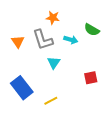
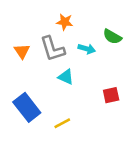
cyan triangle: (54, 63) -> (66, 77), turned -40

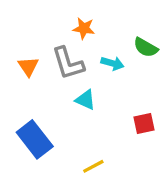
yellow line: (62, 123) -> (93, 166), moved

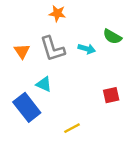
orange star: (84, 28) -> (57, 13), moved
cyan triangle: (85, 100) -> (44, 84), moved

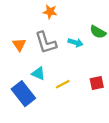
yellow line: (72, 128) -> (63, 84), moved

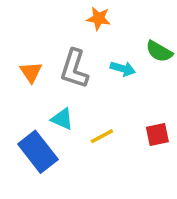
orange star: (50, 12) -> (99, 19), moved
gray L-shape: (46, 43) -> (74, 69), turned 35

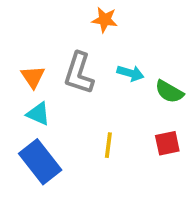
green semicircle: (159, 51) -> (169, 92), moved
cyan triangle: (62, 119) -> (38, 114), moved
yellow line: (102, 136) -> (108, 145), turned -55

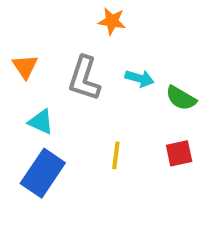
orange triangle: (33, 77) -> (25, 67), moved
blue rectangle: (40, 162) -> (43, 173), turned 72

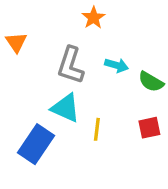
orange star: (112, 21) -> (94, 18), turned 30
orange triangle: (25, 67) -> (16, 42), moved
cyan triangle: (41, 122) -> (66, 108), moved, size x1.4

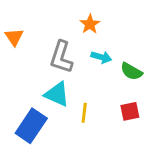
orange star: (94, 18) -> (90, 24), moved

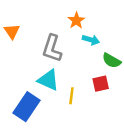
cyan arrow: (101, 57) -> (91, 40), moved
red square: (130, 111) -> (101, 84), moved

